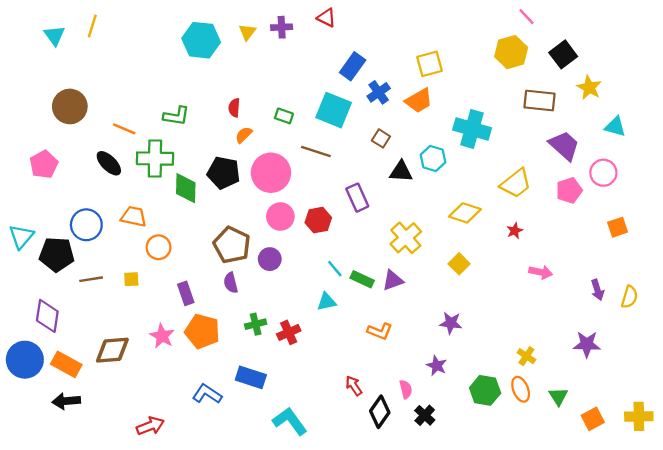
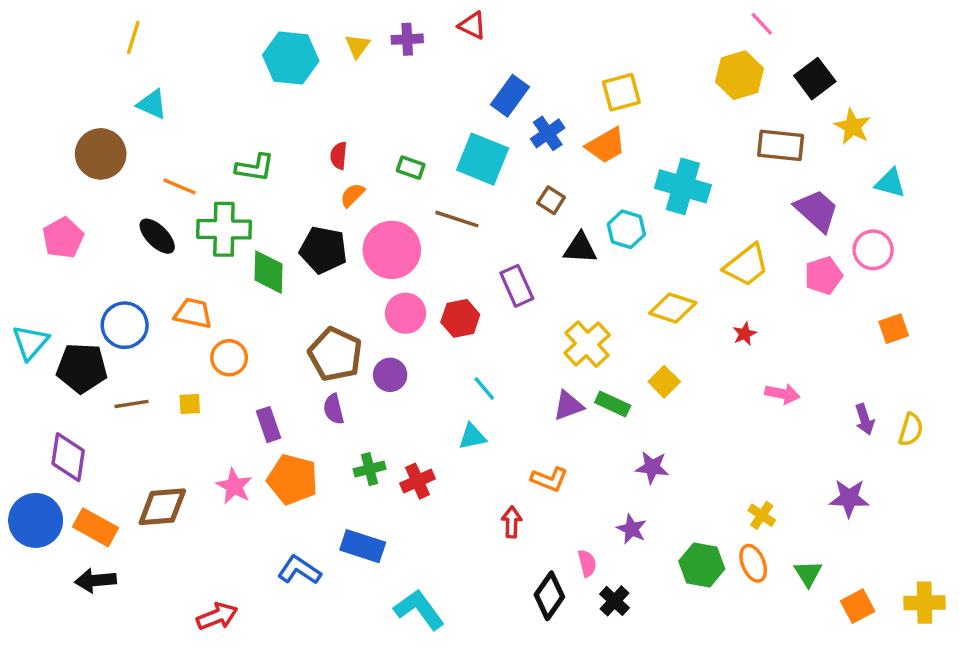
cyan triangle: (54, 35) -> (152, 104), moved, turned -30
green rectangle: (362, 279) -> (613, 404), moved
red arrow: (354, 386) -> (512, 522), moved, turned 36

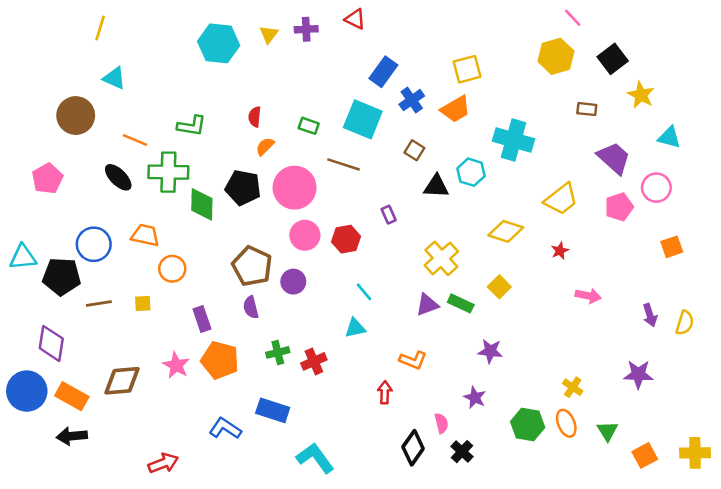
brown rectangle: (781, 145) -> (587, 109), size x0.6
purple rectangle: (517, 286) -> (389, 215), size x0.6
cyan triangle: (30, 342) -> (23, 257), turned 44

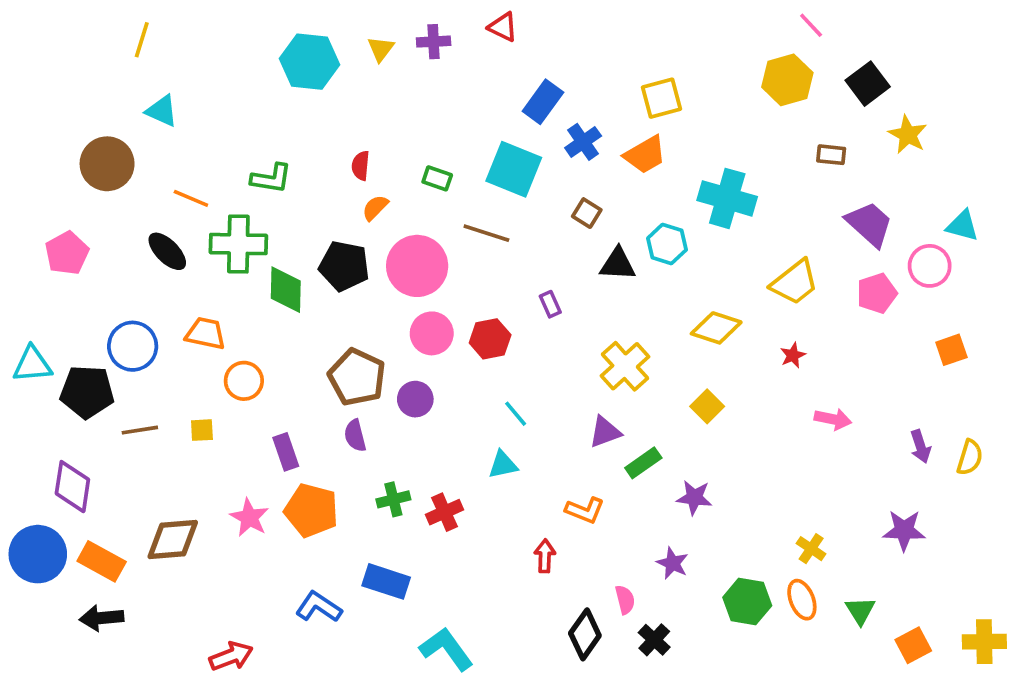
cyan triangle: (669, 137) -> (962, 226), moved
green rectangle: (461, 303) -> (643, 463), moved, turned -60

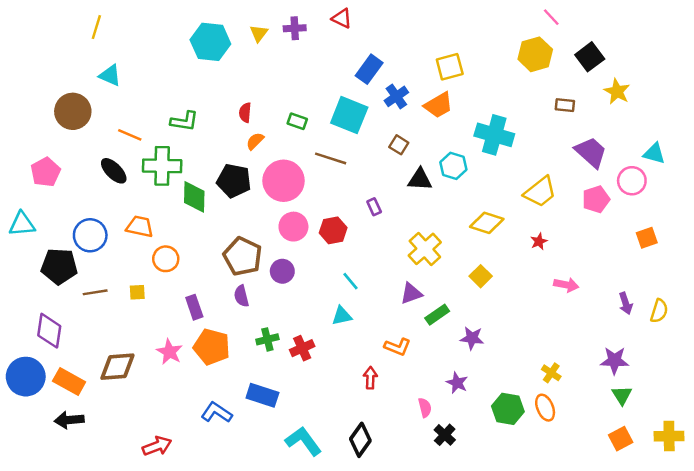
cyan triangle: (32, 364) -> (22, 224), moved
green triangle: (860, 611) -> (622, 395), moved
black diamond: (585, 634) -> (360, 440), moved

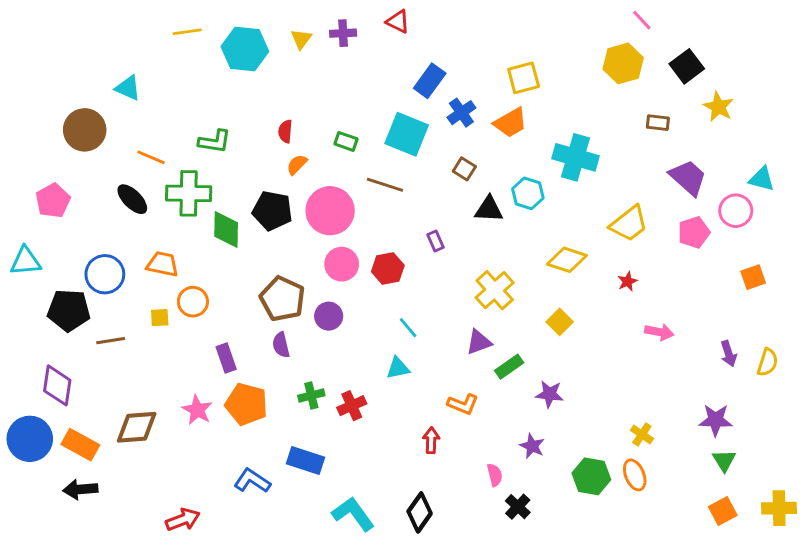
yellow line: (96, 27) -> (187, 32), moved, turned 65
yellow square: (137, 292) -> (160, 318), moved

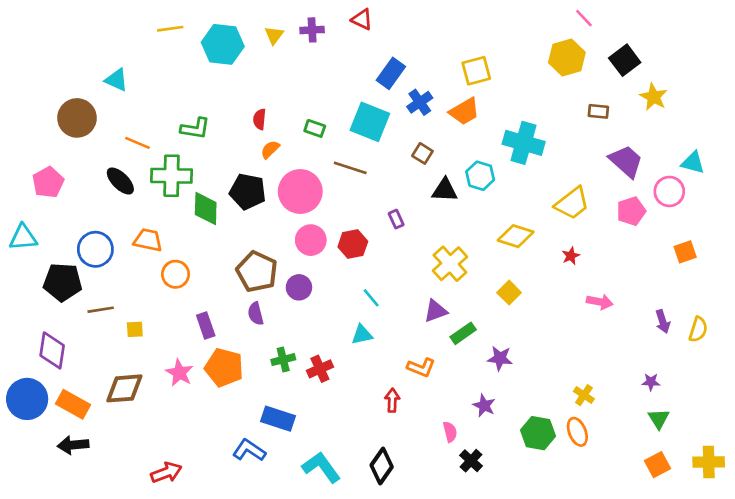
yellow square: (160, 318) -> (135, 329), moved
purple star: (716, 420) -> (651, 382), size x0.6
blue L-shape: (252, 481) -> (249, 450), moved

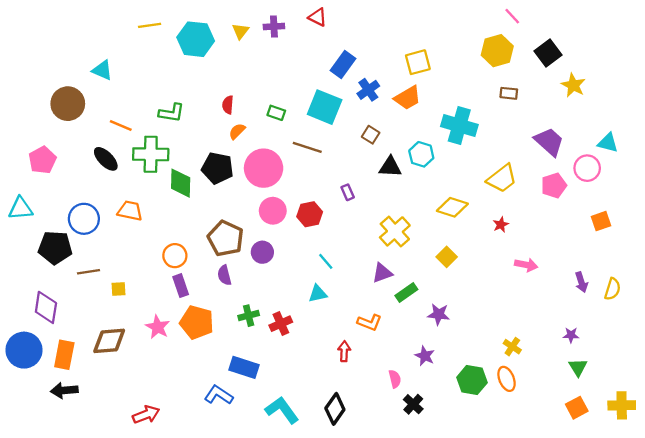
brown rectangle: (598, 111) -> (509, 93), moved
orange circle: (175, 274) -> (175, 256), moved
orange rectangle: (73, 404) -> (64, 355), turned 72

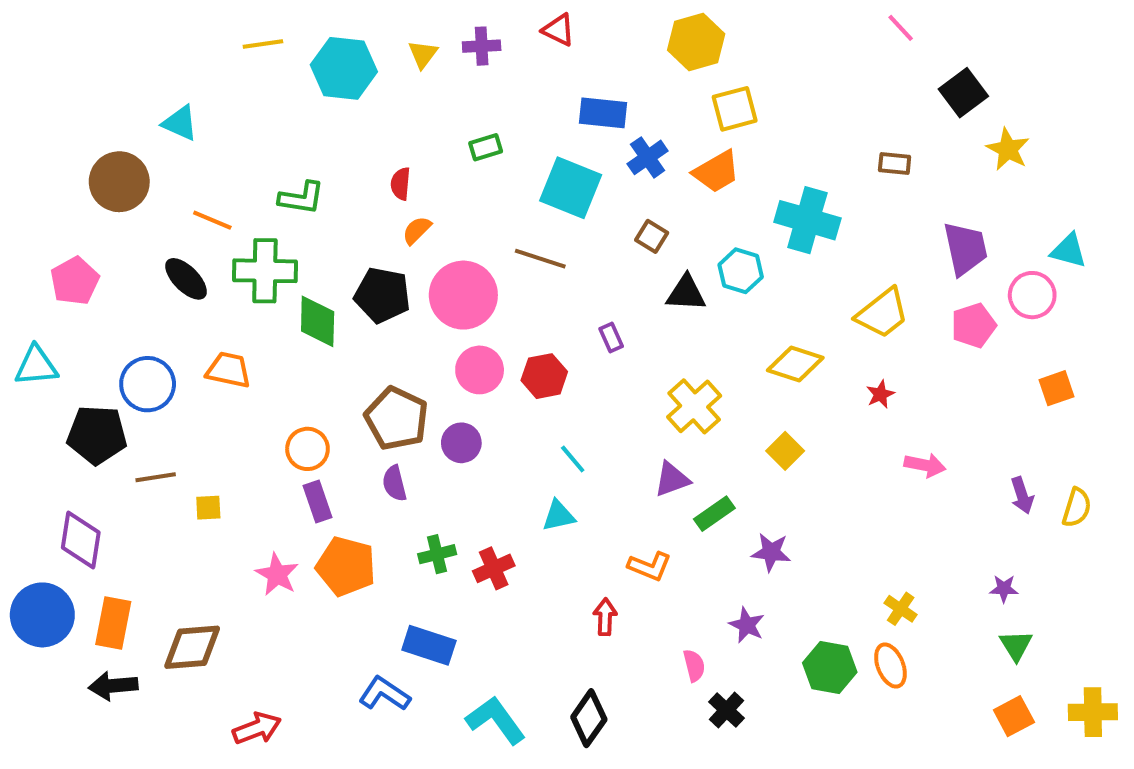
yellow hexagon: (497, 51) -> (696, 42), moved
blue rectangle: (343, 64) -> (603, 113), turned 60
green rectangle: (276, 113) -> (486, 147), moved, turned -36
purple trapezoid: (549, 142) -> (965, 249), turned 36
brown diamond: (109, 341) -> (192, 647), moved

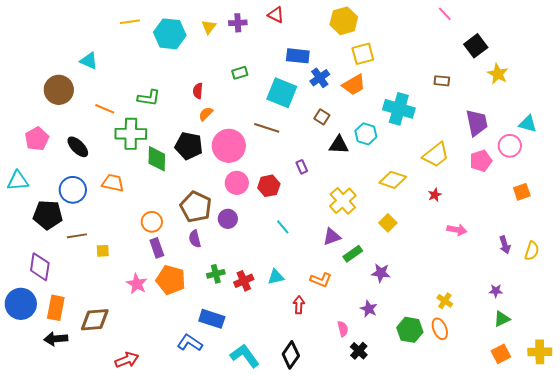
black ellipse: (186, 279) -> (78, 147), moved
cyan triangle: (558, 516) -> (276, 277), moved
green triangle: (1016, 645) -> (502, 319), turned 36

